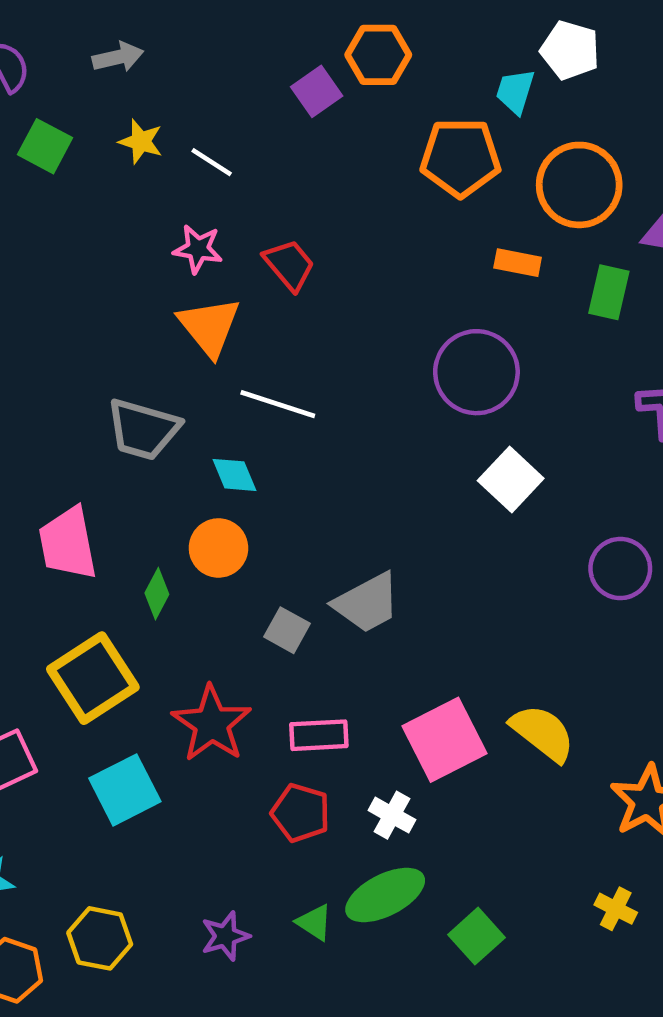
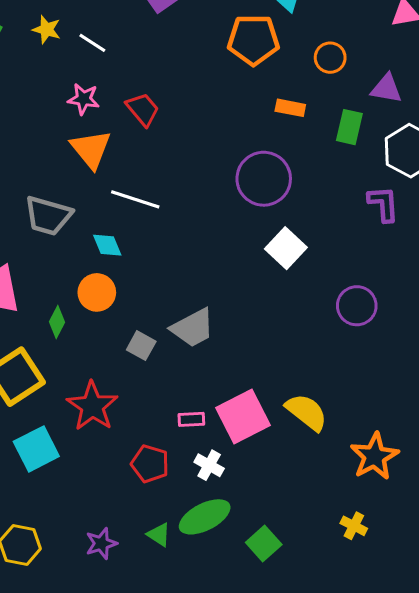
orange circle: (579, 185) -> (330, 58), size x0.6
pink rectangle: (319, 735) -> (191, 419), moved, size x0.7

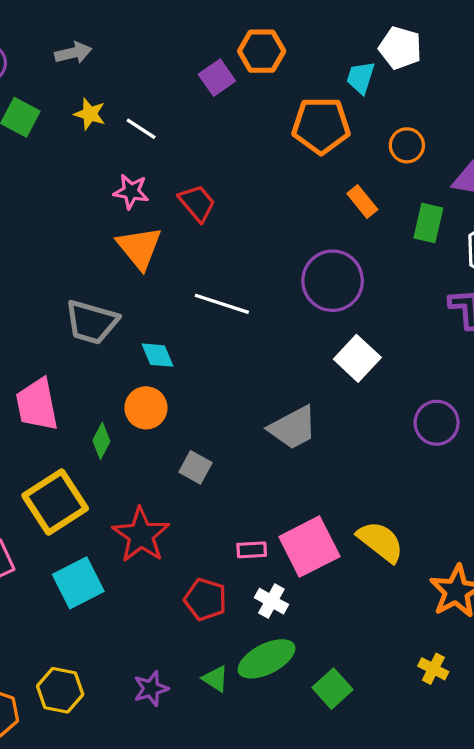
orange rectangle: (290, 108) -> (362, 201), turned 40
white line: (135, 199) -> (222, 304), moved
gray trapezoid: (193, 328) -> (293, 428), moved

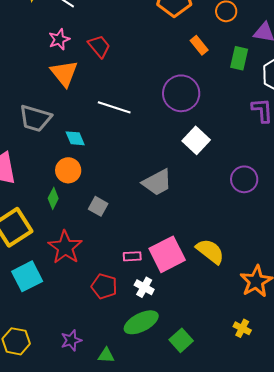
pink star: (131, 192) -> (59, 39), turned -30
green diamond: (101, 441) -> (53, 198), moved
green triangle: (215, 679) -> (106, 355), moved, turned -30

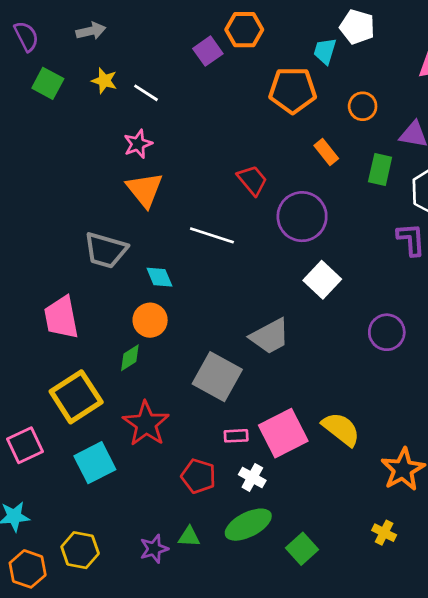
red trapezoid: (99, 46) -> (252, 180), moved
green diamond: (53, 198) -> (130, 358), turned 30
gray square: (98, 206) -> (217, 377), moved, size x1.8
green triangle: (106, 355) -> (189, 537), moved

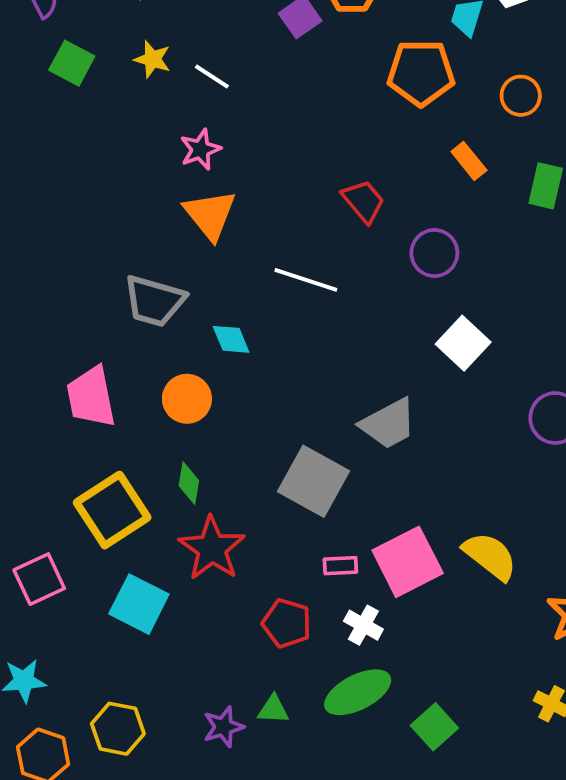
purple circle: (302, 217) -> (434, 253), size x0.7
orange circle: (150, 320) -> (187, 399), moved
green diamond: (130, 358) -> (189, 483), moved, turned -48
cyan square: (95, 463) -> (139, 604), turned -36

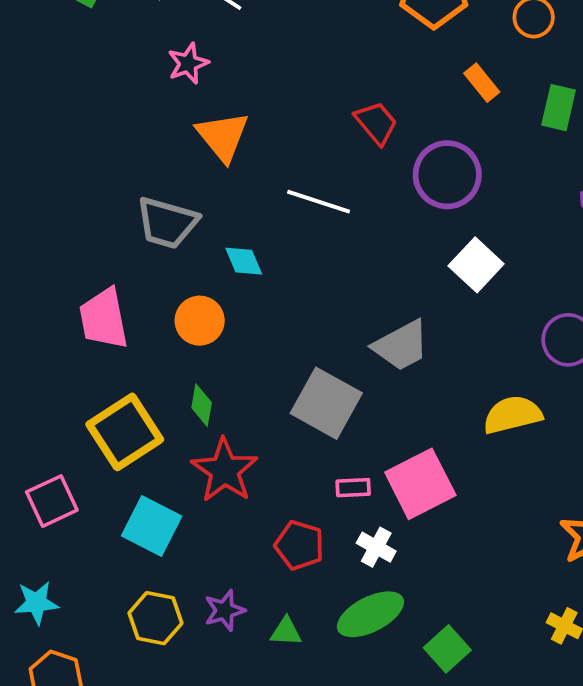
pink star: (200, 149) -> (188, 63), moved
purple circle: (434, 253) -> (447, 175), size x1.4
yellow semicircle: (490, 556) -> (512, 415), moved, turned -52
purple star: (223, 727) -> (225, 610), moved
yellow hexagon: (118, 729) -> (155, 618), moved

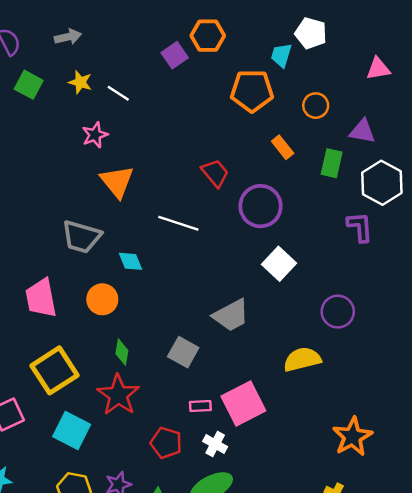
gray square: (326, 403) -> (183, 352), size x0.7
green diamond: (202, 405) -> (122, 352), moved

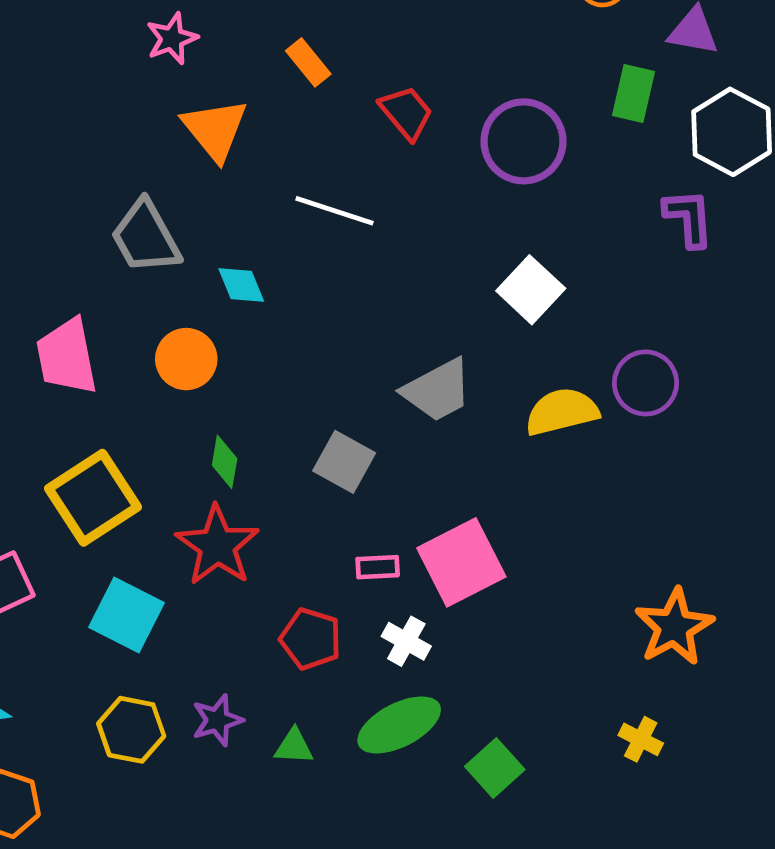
orange rectangle: (283, 147) -> (308, 62), moved
purple circle: (261, 206) -> (524, 141), moved
gray trapezoid: (81, 237) -> (146, 237), turned 45
yellow semicircle: (302, 359) -> (562, 412), moved

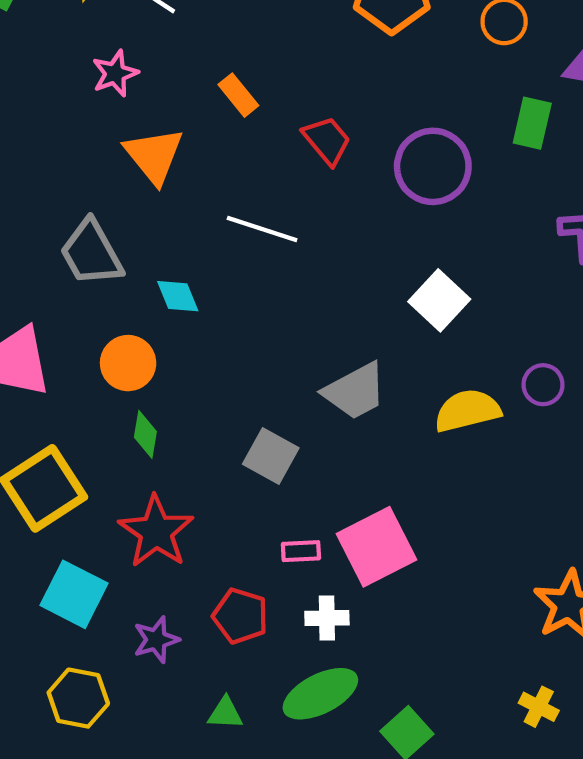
purple circle: (645, 383) -> (543, 385), size x0.7
green diamond: (225, 462) -> (145, 434), moved
white cross: (406, 641) -> (327, 618), turned -30
purple star: (217, 720) -> (156, 640), moved

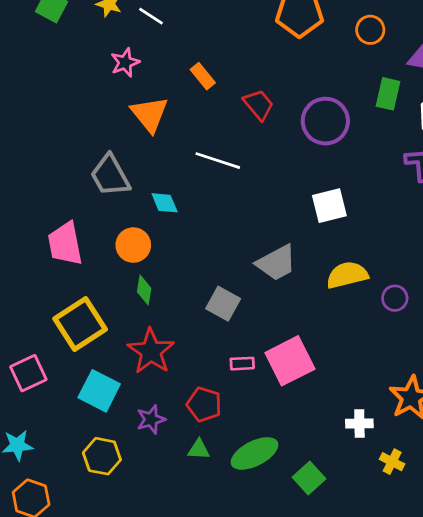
white square: (439, 300) -> (329, 206), turned 33
purple circle: (543, 385) -> (395, 298), moved
white cross: (327, 618) -> (359, 424), moved
green triangle: (225, 713) -> (199, 449), moved

